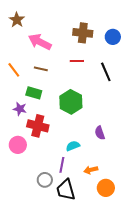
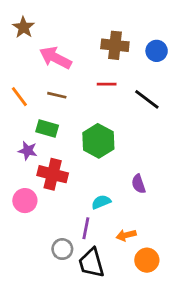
black line: (106, 72) -> (147, 99), turned -30

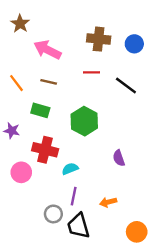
purple star: (28, 151) -> (12, 131), moved
cyan semicircle: (101, 202) -> (70, 169), moved
orange circle: (147, 260) -> (137, 232), moved

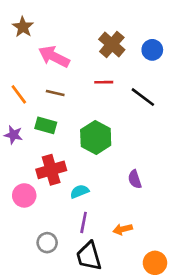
brown cross: (99, 39) -> (112, 44), turned 35
purple star: (12, 131) -> (13, 135), moved
red cross: (45, 150) -> (51, 170), turned -30
gray circle: (53, 214) -> (47, 243), moved

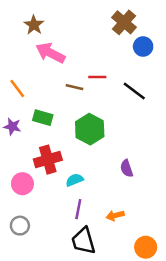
brown star: (23, 27) -> (34, 25), moved
brown cross: (112, 44) -> (124, 22), moved
brown line: (55, 93) -> (75, 87), moved
gray circle: (47, 243) -> (20, 226), moved

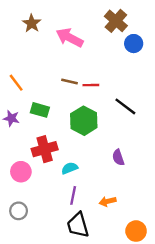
pink arrow: (50, 53) -> (70, 38), moved
red line: (97, 77) -> (91, 85), moved
black line: (134, 91) -> (125, 106), moved

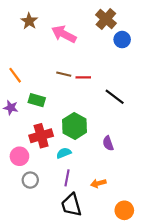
green hexagon: (84, 121) -> (75, 126), moved
gray circle: (19, 211) -> (30, 180), moved

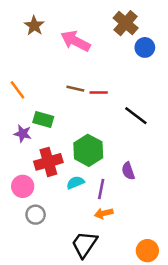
purple star: (11, 108) -> (23, 134), moved
purple line: (67, 178) -> (101, 189), moved
orange arrow: (98, 183) -> (104, 213), moved
black trapezoid: (71, 205) -> (84, 244), turned 50

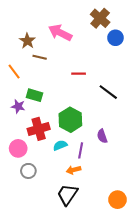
brown star: (34, 26) -> (27, 41), moved
brown line: (75, 89) -> (40, 57), moved
orange arrow: (104, 213) -> (73, 170), moved

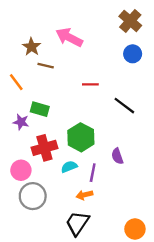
brown cross: (100, 18) -> (130, 21), moved
blue circle: (115, 38) -> (133, 54), moved
gray circle: (28, 171) -> (33, 196), size x1.5

